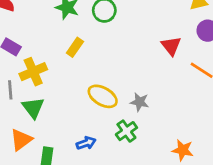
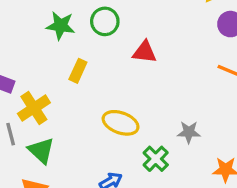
red triangle: (171, 46) -> (145, 52), moved, turned -35
gray star: (140, 102) -> (189, 132), moved

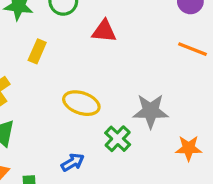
gray star: (189, 132) -> (151, 111), size x1.5

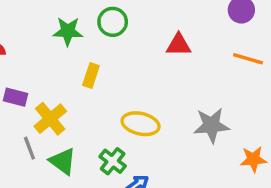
red triangle: (104, 31) -> (179, 45), moved
green cross: (118, 139) -> (113, 161), moved

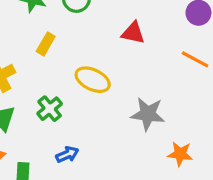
yellow ellipse: (141, 124) -> (93, 80), moved
green cross: (113, 161) -> (50, 109), moved

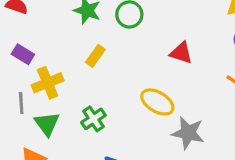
yellow ellipse: (93, 80) -> (157, 102), moved

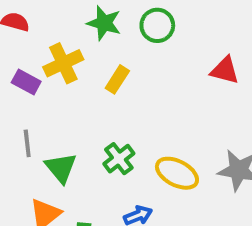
yellow cross: (48, 83) -> (63, 63), moved
yellow ellipse: (157, 102) -> (177, 173), moved

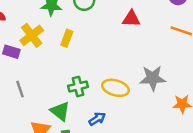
green cross: (119, 159) -> (78, 86), turned 36
green triangle: (61, 168) -> (60, 111), moved

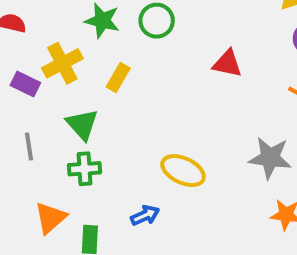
gray star: (153, 78) -> (270, 158), moved
green cross: (78, 86) -> (85, 169), moved
green triangle: (60, 111) -> (82, 124), moved

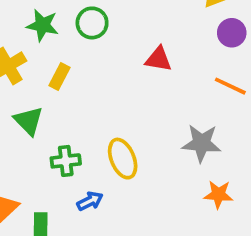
green cross: (85, 169) -> (66, 161), moved
yellow ellipse: (183, 171) -> (123, 159), turned 45

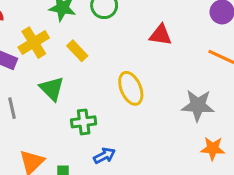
yellow rectangle: (59, 77) -> (77, 51), turned -70
yellow ellipse: (123, 159) -> (131, 88), moved

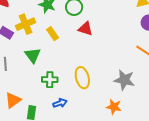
red triangle: (161, 35) -> (85, 29), moved
yellow ellipse: (131, 88) -> (82, 78), moved
orange star: (213, 148) -> (114, 107), moved

